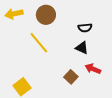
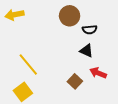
brown circle: (46, 15) -> (70, 16), moved
yellow line: (39, 43) -> (28, 64), moved

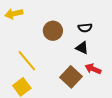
brown circle: (70, 16) -> (53, 31), moved
brown square: (75, 81) -> (71, 77), size x1.5

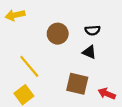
red arrow: (93, 69) -> (107, 94), moved
brown square: (71, 77) -> (77, 84), turned -30

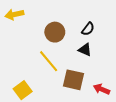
black semicircle: (93, 30) -> (88, 29), turned -48
yellow line: (29, 66) -> (49, 61), moved

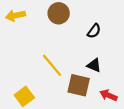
brown circle: (55, 32) -> (59, 13), moved
black triangle: (85, 50) -> (94, 65), moved

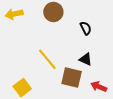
black semicircle: (94, 31) -> (86, 28), turned -64

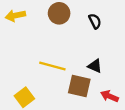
black semicircle: (86, 28) -> (95, 21), moved
yellow line: (47, 59) -> (52, 66), turned -35

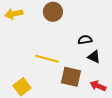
black semicircle: (95, 21) -> (85, 40), moved, turned -72
black triangle: (95, 66) -> (94, 57), moved

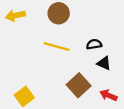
yellow line: (47, 59) -> (56, 47), moved
brown square: (71, 77) -> (79, 85), turned 35

